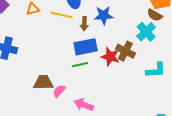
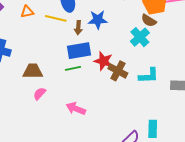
brown cross: (125, 51) -> (118, 71), moved
brown trapezoid: (43, 82) -> (33, 71), moved
pink semicircle: (59, 91) -> (40, 94), moved

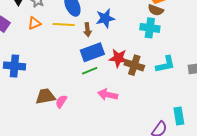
cyan cross: (140, 37) -> (150, 28), turned -30
brown trapezoid: (33, 71) -> (45, 96), moved
pink arrow: (76, 109) -> (108, 95), moved

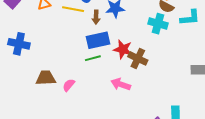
cyan L-shape: (165, 64) -> (190, 18), moved
pink arrow: (108, 95) -> (121, 84), moved
pink semicircle: (61, 101) -> (69, 85), moved

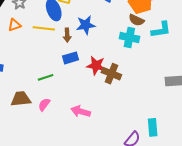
blue rectangle: (98, 40) -> (70, 58), size x0.7
green line: (93, 58) -> (46, 77), moved
pink arrow: (121, 84) -> (81, 111), moved

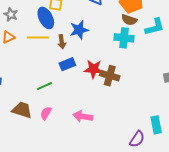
brown trapezoid: (21, 99) -> (22, 110), turned 30

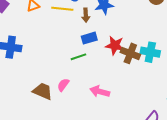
cyan cross: (124, 38) -> (150, 52), moved
green line: (45, 86) -> (78, 57), moved
brown trapezoid: (22, 110) -> (43, 91), moved

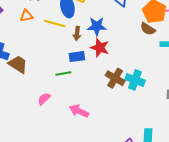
red star: (115, 45) -> (100, 48), moved
brown trapezoid: (43, 91) -> (18, 64), moved

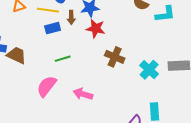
blue rectangle: (77, 57) -> (53, 28), moved
cyan cross: (135, 80) -> (149, 70), moved, turned 30
pink semicircle: (44, 99) -> (47, 86), size x1.6

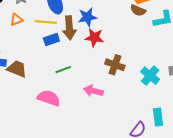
brown arrow: (71, 17) -> (69, 28), size x1.6
pink semicircle: (47, 86) -> (49, 98), turned 75
pink arrow: (83, 94) -> (93, 91), moved

